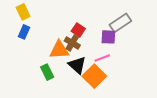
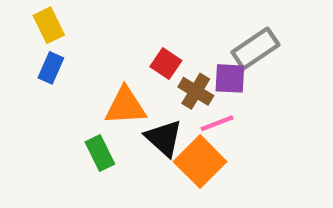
brown cross: (72, 43) -> (196, 91), moved

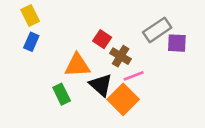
purple square: (230, 78) -> (177, 43), moved

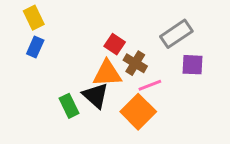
purple square: (177, 43) -> (193, 65), moved
orange triangle: (77, 65) -> (107, 73), moved
black triangle: (101, 85) -> (96, 96), moved

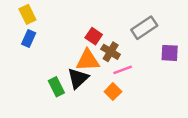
purple square: (193, 65) -> (170, 53), moved
black triangle: (96, 96) -> (78, 78), turned 35
orange square: (138, 112) -> (113, 92), size x0.6

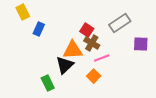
red square: (94, 36) -> (87, 30), moved
blue rectangle: (29, 39) -> (39, 29), moved
green rectangle: (56, 87) -> (48, 83), moved

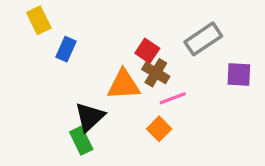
black triangle: (65, 65) -> (90, 117), moved

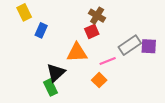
gray rectangle: (203, 39) -> (130, 45), moved
red square: (147, 51) -> (92, 31), turned 32
brown cross: (156, 73) -> (97, 16), moved

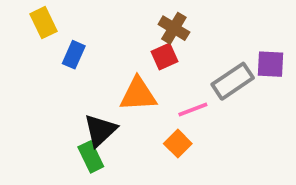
purple square: (149, 46) -> (270, 64), moved

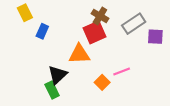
red square: (165, 57) -> (95, 32), size x1.5
gray rectangle: (233, 81) -> (134, 24), moved
pink line: (193, 110) -> (122, 71), moved

